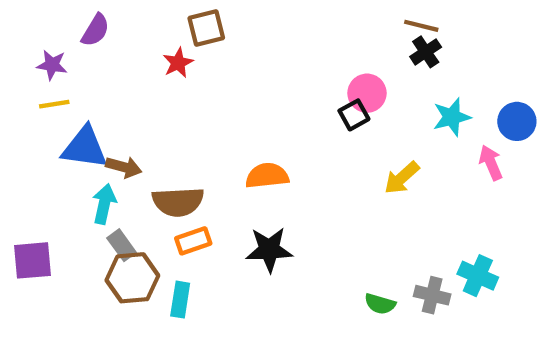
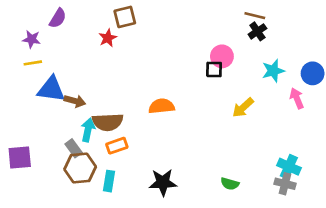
black square: (354, 115) -> (214, 69), turned 30
cyan arrow: (104, 204) -> (88, 130), moved
black star: (269, 250) -> (163, 182), moved
gray cross: (432, 295) -> (285, 184), moved

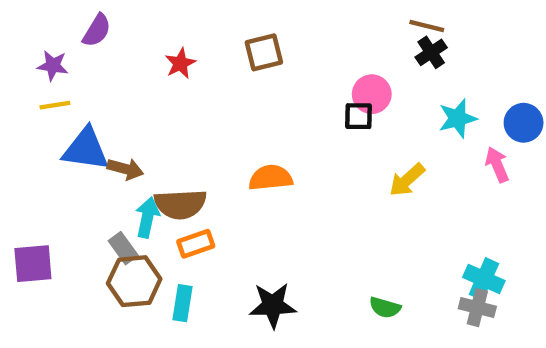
brown square: (125, 17) -> (264, 52), moved

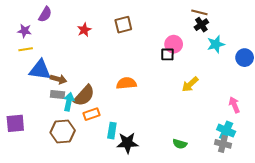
cyan star: (458, 118) -> (216, 44), moved
pink arrow: (497, 165) -> (234, 105), moved
brown semicircle: (180, 204) -> (84, 96), turned -45
gray rectangle: (123, 248) -> (57, 95), moved, turned -48
cyan rectangle: (183, 303) -> (112, 131), moved

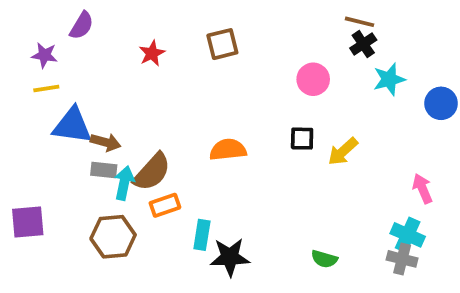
black square: (167, 54) -> (302, 139), moved

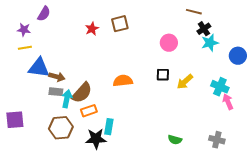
black cross: (363, 44) -> (204, 29), moved
red star: (152, 53) -> (92, 29), moved
cyan cross: (408, 235) -> (220, 87), moved
black star: (230, 257) -> (96, 139), moved

